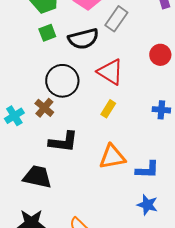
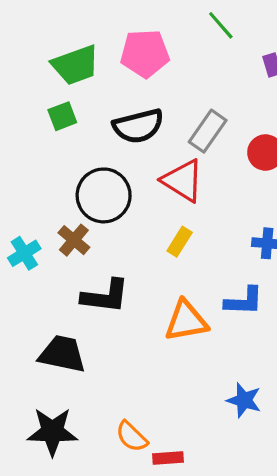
gray rectangle: (116, 19) -> (208, 131), moved
green square: (47, 33) -> (62, 116), moved
blue L-shape: (147, 170) -> (244, 301), moved

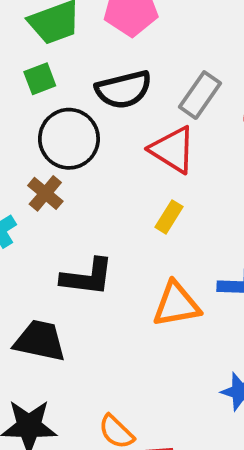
black circle: (104, 195) -> (69, 139), moved
brown cross: (74, 240) -> (45, 193), moved

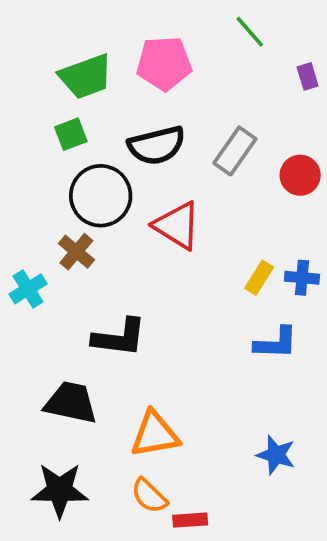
red triangle: (173, 150) -> (177, 226), moved
yellow rectangle: (169, 217) -> (259, 278), moved
orange triangle: (176, 304) -> (155, 434), moved

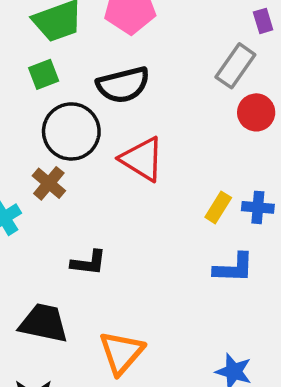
gray rectangle: (235, 151) -> (235, 66), moved
black L-shape: (119, 337) -> (89, 263), size x0.7
orange triangle: (155, 434) -> (121, 353), turned -39

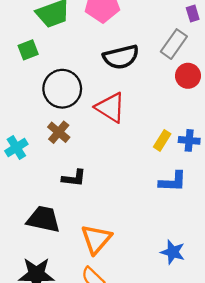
green square: (44, 74) -> (28, 50), moved
black semicircle: (123, 85) -> (121, 57), moved
brown cross: (49, 183) -> (59, 132), moved

